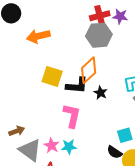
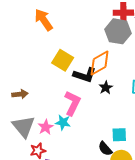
orange arrow: (38, 36) -> (44, 20), moved, turned 55
brown arrow: (17, 131) -> (20, 94), moved
cyan star: (69, 147) -> (63, 122), moved

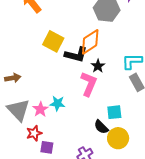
pink L-shape: (72, 103) -> (89, 84), moved

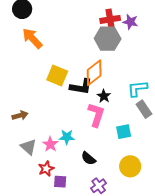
gray triangle: (18, 110) -> (28, 147), size x0.7
cyan square: (114, 112) -> (124, 132), moved
black semicircle: (101, 127) -> (88, 158), moved

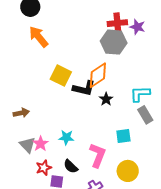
pink L-shape: (96, 115) -> (98, 155), moved
pink star: (50, 144) -> (40, 144), moved
black semicircle: (88, 158) -> (71, 166), moved

